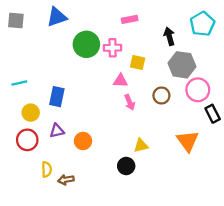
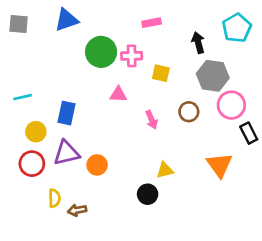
pink triangle: (120, 81) -> (118, 94), moved
purple triangle: (57, 131) -> (66, 153), size x1.5

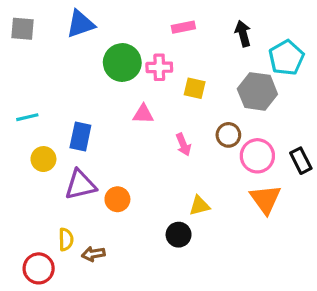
cyan pentagon: (237, 28) -> (286, 58), moved
black arrow: (198, 43) -> (243, 34), moved
pink circle: (231, 105) -> (257, 156), moved
red circle: (32, 164) -> (39, 268), moved

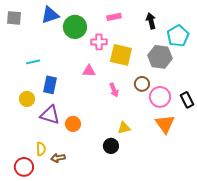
green circle: (122, 63) -> (75, 27), moved
yellow square: (195, 88) -> (121, 55), size x1.6
cyan line: (27, 117) -> (33, 62), moved
purple triangle: (80, 185) -> (50, 115), turned 30

